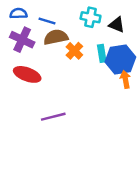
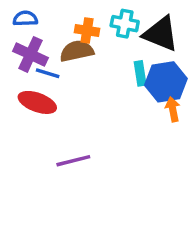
blue line: (47, 21) -> (48, 73), moved
black triangle: (117, 25) -> (161, 34), size x1.6
orange cross: (74, 51) -> (87, 30), moved, turned -35

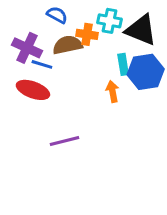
blue semicircle: (25, 18) -> (57, 15), moved, turned 30
orange cross: (87, 30) -> (87, 34), moved
orange arrow: (173, 109) -> (113, 91), moved

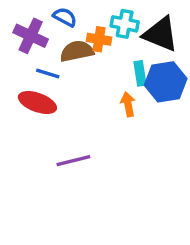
purple cross: (27, 48) -> (31, 36), moved

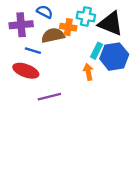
purple cross: (31, 36) -> (21, 25), turned -30
cyan rectangle: (140, 73) -> (97, 51), turned 35
purple line: (73, 161) -> (49, 97), moved

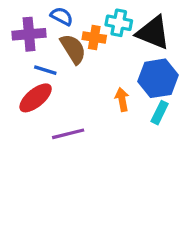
brown semicircle: (53, 35) -> (73, 49), turned 70
cyan rectangle: (97, 51) -> (160, 113), moved
red ellipse: (26, 71) -> (36, 98), turned -60

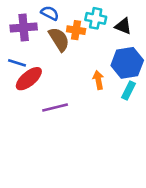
black triangle: (153, 33) -> (123, 26), size x0.6
blue line: (45, 70) -> (17, 63), moved

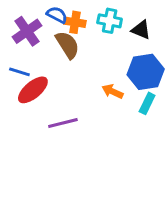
purple cross: (24, 28) -> (27, 31), turned -30
orange cross: (76, 30) -> (75, 22), moved
orange arrow: (98, 80) -> (113, 91), turned -54

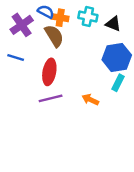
red ellipse: (33, 90) -> (49, 72), moved, turned -40
orange arrow: (113, 91) -> (90, 100), moved

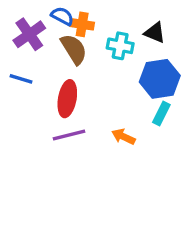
cyan cross: (88, 16) -> (120, 46), moved

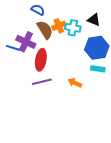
orange cross: (82, 24) -> (59, 26), moved, turned -32
purple cross: (29, 34) -> (26, 42), moved, turned -30
cyan rectangle: (161, 114) -> (98, 69), turned 72

